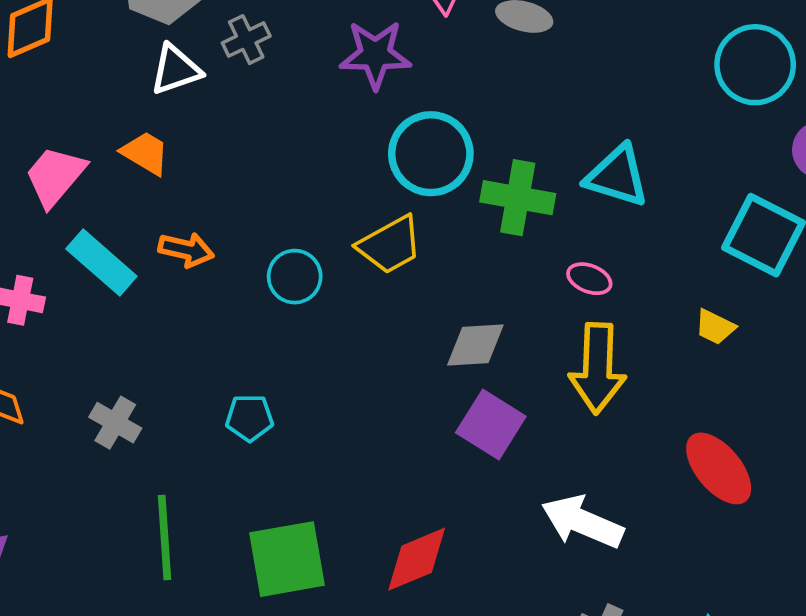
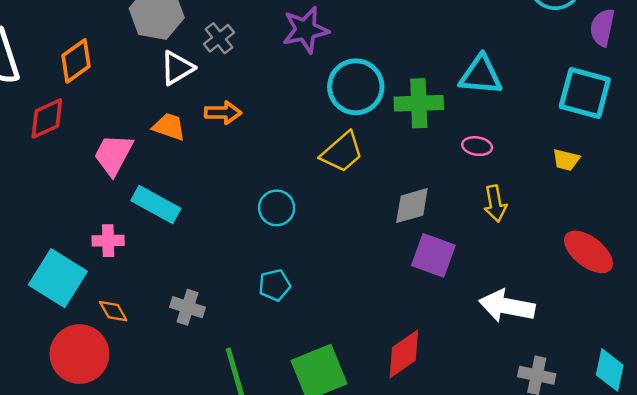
orange arrow: (186, 250) -> (223, 113), moved
cyan circle: (295, 277) -> (277, 208), moved
yellow arrow: (598, 368) -> (495, 204), size x0.6

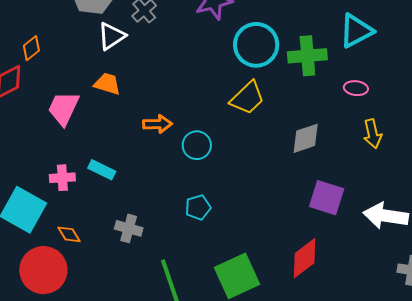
orange diamond: (76, 61) -> (31, 48), moved, size x0.7
cyan triangle: (481, 75) -> (356, 31), turned -30
orange arrow: (223, 113) -> (157, 124), moved
cyan rectangle: (156, 204) -> (102, 170), moved, size x0.7
purple square: (433, 255) -> (327, 198), moved

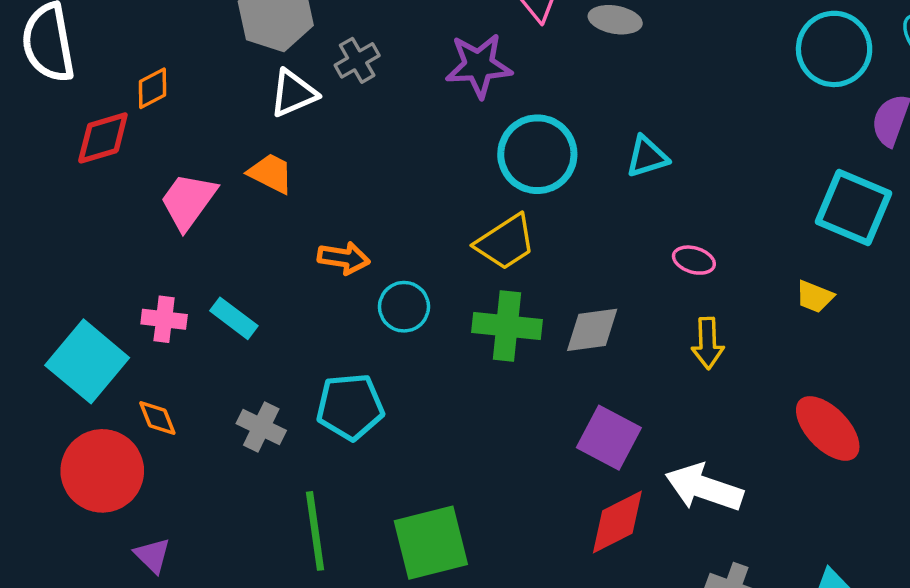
cyan triangle: (356, 31) -> (647, 157), moved, size x0.7
green cross: (307, 56) -> (507, 326), moved
cyan pentagon: (198, 207) -> (350, 407), moved, size x1.5
red diamond: (305, 258) -> (617, 522), moved

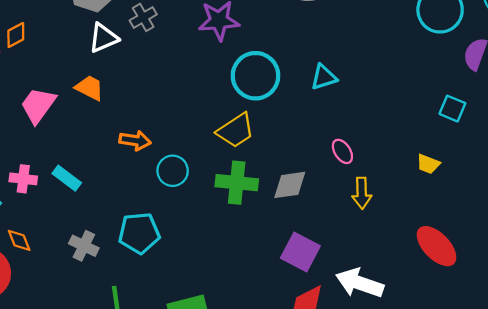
cyan square: (854, 208) -> (452, 109), size x0.6
pink ellipse: (694, 260) -> (342, 151), moved, turned 40

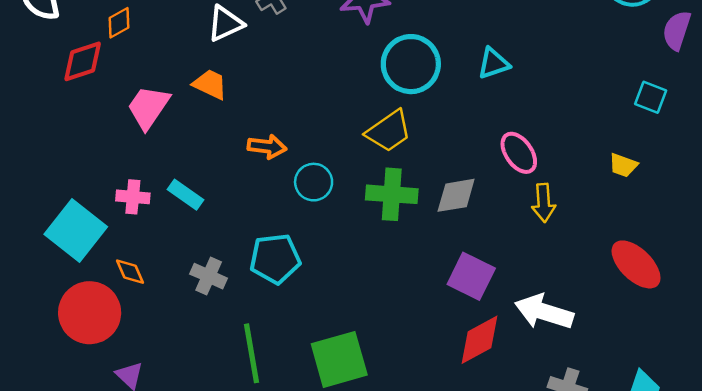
pink ellipse: (342, 151) -> (519, 153), size x1.4

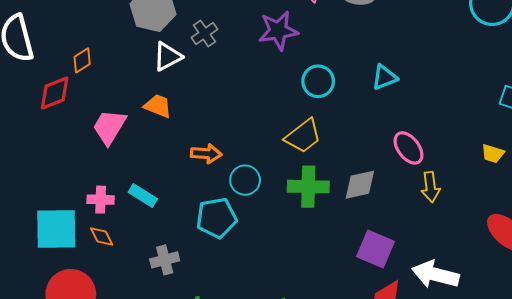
cyan circle: (411, 64) -> (318, 81), size x0.7
cyan square: (76, 231) -> (56, 229), turned -36
cyan pentagon: (275, 259) -> (216, 218), moved
orange diamond: (130, 272) -> (102, 236), moved
gray cross: (209, 276) -> (165, 260), turned -36

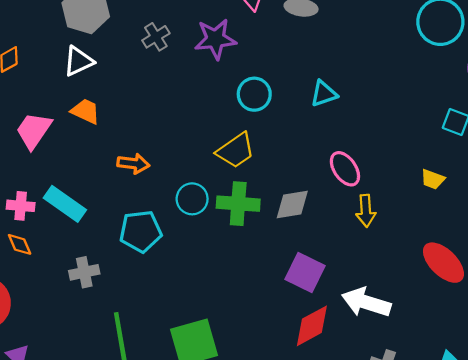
gray cross: (204, 33) -> (156, 37), moved
white triangle: (167, 57) -> (78, 61), moved
cyan circle: (245, 180) -> (192, 199), moved
cyan rectangle: (143, 196) -> (65, 204), size x1.4

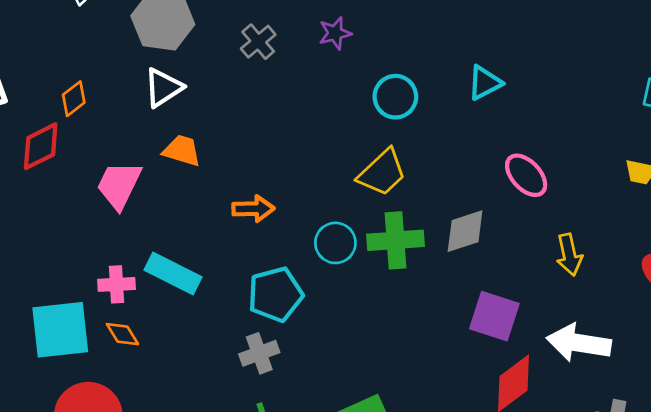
purple star: (215, 39) -> (335, 33), size x0.6
yellow arrow: (366, 211) -> (569, 255), moved
gray cross: (84, 272) -> (259, 353), moved

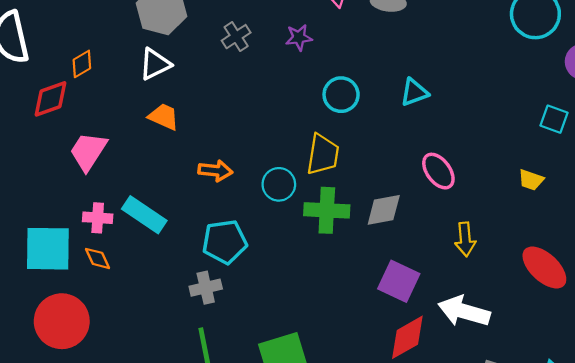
yellow trapezoid: (382, 173) -> (323, 154), turned -45
pink trapezoid: (119, 185) -> (88, 151), moved
cyan circle: (335, 243) -> (279, 184), moved

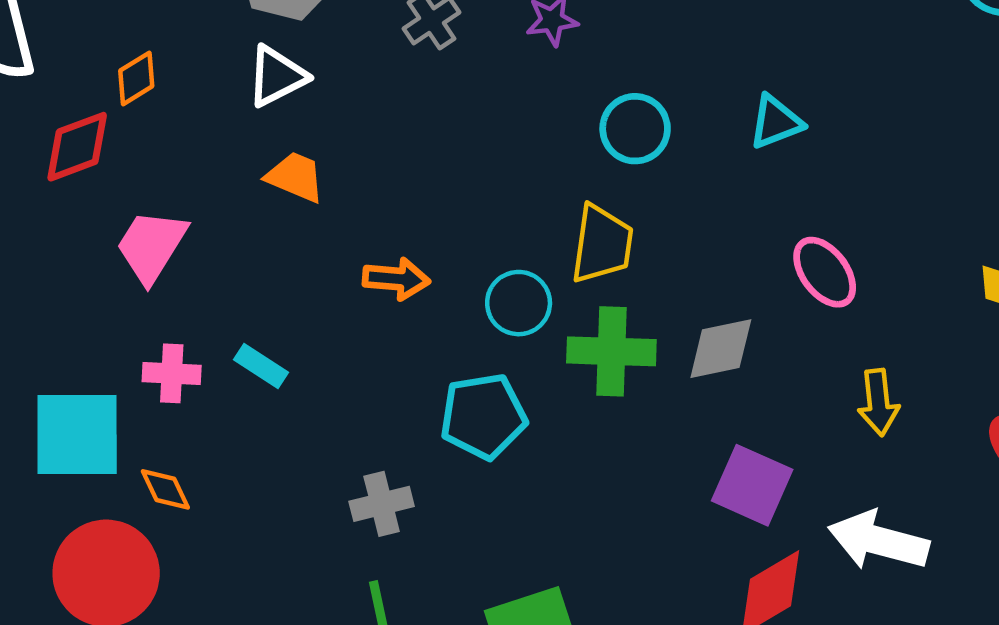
cyan rectangle: (144, 215) -> (261, 366), size x0.6
cyan pentagon: (225, 242) -> (483, 416), moved
orange diamond: (97, 258) -> (165, 489), moved

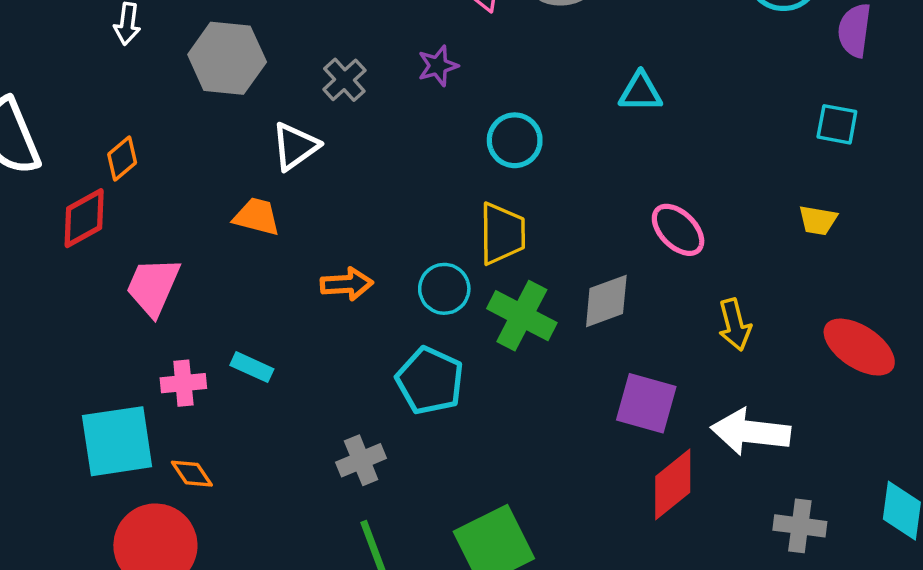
white triangle: (277, 76) -> (295, 146), moved
cyan triangle: (776, 122) -> (641, 92), moved, turned 30
green cross: (611, 351) -> (522, 316), turned 34
cyan pentagon: (483, 416) -> (430, 381), turned -30

